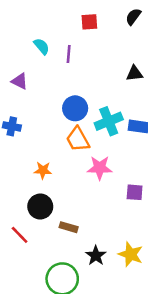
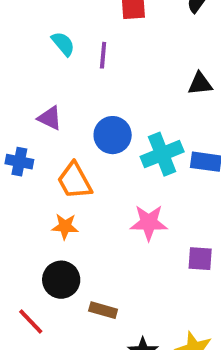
purple triangle: (20, 81) -> (50, 118), moved
orange trapezoid: (78, 139) -> (75, 181), moved

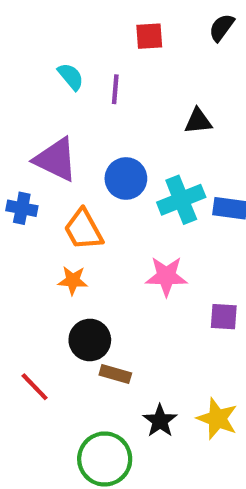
black triangle: (200, 84) -> (198, 121), moved
purple triangle: (50, 118) -> (56, 159), size x1.6
black circle: (61, 280) -> (90, 340), moved

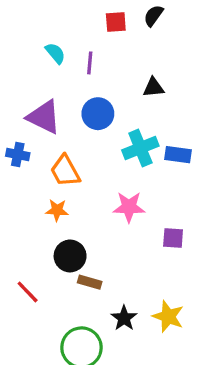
black semicircle: (222, 28) -> (153, 16), moved
blue circle: (126, 178) -> (98, 114), moved

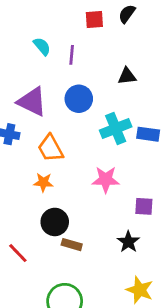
yellow star: (168, 316) -> (140, 290), moved
black star: (124, 318) -> (128, 242), moved

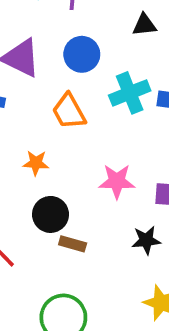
orange trapezoid: (50, 148) -> (69, 111), moved
pink star: (106, 179) -> (117, 181), moved
black star: (128, 242) -> (146, 240), turned 30

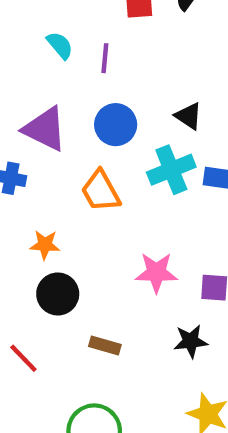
black triangle: (144, 25) -> (188, 116), moved, turned 40
orange star: (36, 163) -> (45, 245), moved
black circle: (51, 214) -> (58, 294), moved

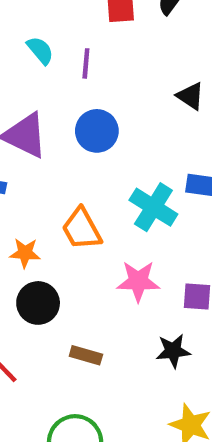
black triangle: (188, 116) -> (191, 96), moved
cyan cross: (171, 170) -> (153, 207), moved, turned -36
orange trapezoid: (101, 191) -> (82, 229), moved

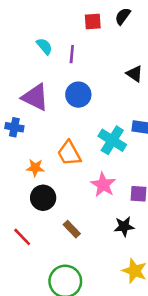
pink star: (138, 281) -> (103, 185), turned 30
brown rectangle: (86, 355) -> (72, 229), turned 30

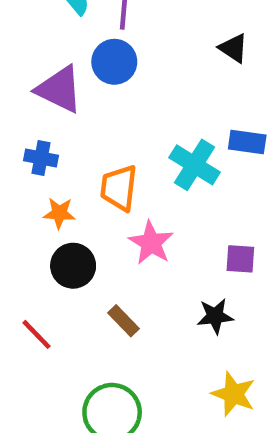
blue circle: (78, 95) -> (114, 62), moved
blue cross: (14, 127) -> (41, 158), moved
orange trapezoid: (69, 153) -> (119, 188), turned 36
pink star: (103, 185) -> (151, 243), moved

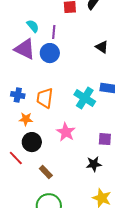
purple triangle: (59, 89) -> (25, 49), moved
orange trapezoid: (119, 188) -> (45, 98), moved
brown rectangle: (123, 321) -> (46, 172), moved
red line: (36, 334) -> (16, 158), moved

